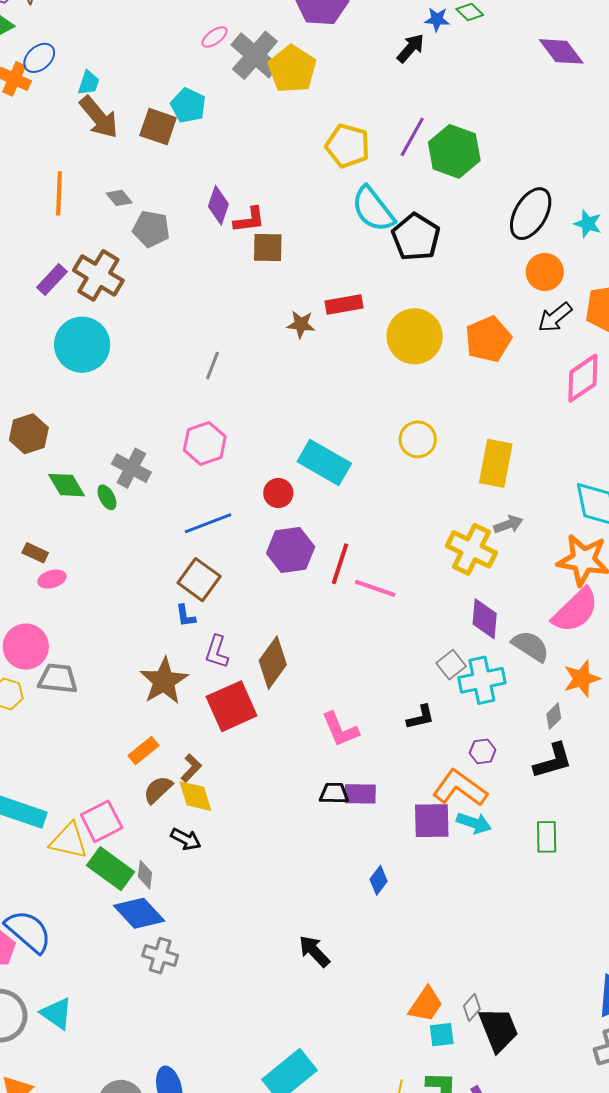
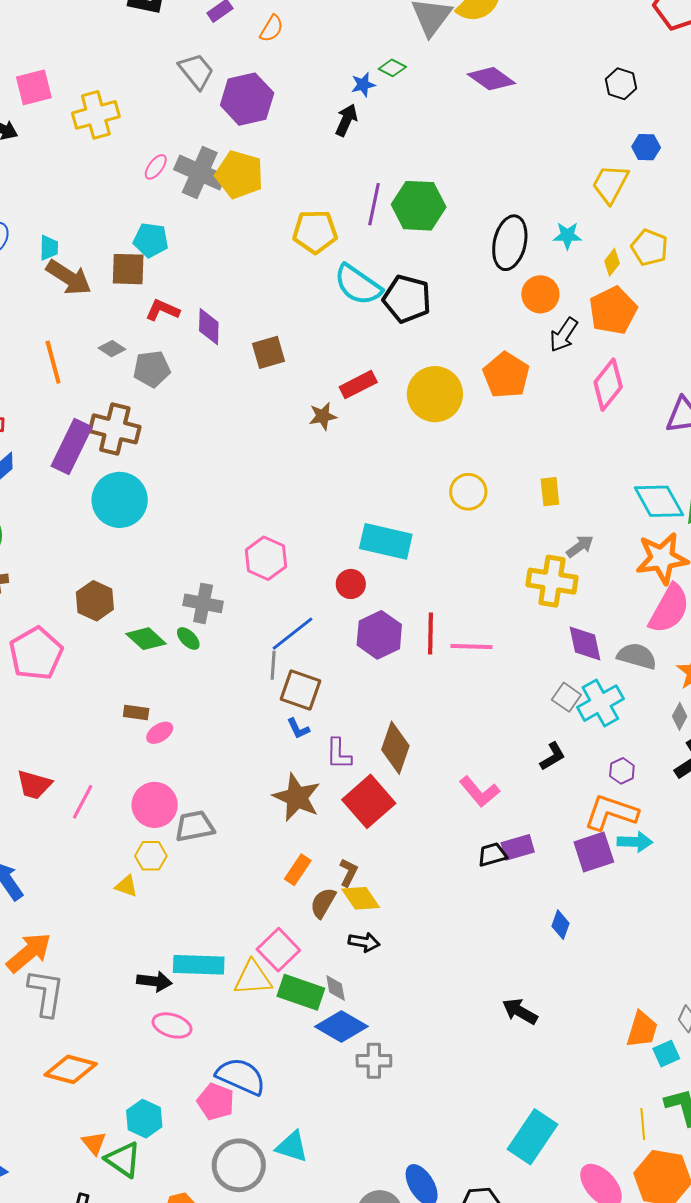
red L-shape: (249, 220) -> (162, 310), moved, turned -132
purple rectangle: (52, 279) -> (72, 446), size x1.6
gray line: (212, 366) -> (273, 665), moved
yellow rectangle: (496, 463) -> (550, 492), size x0.6

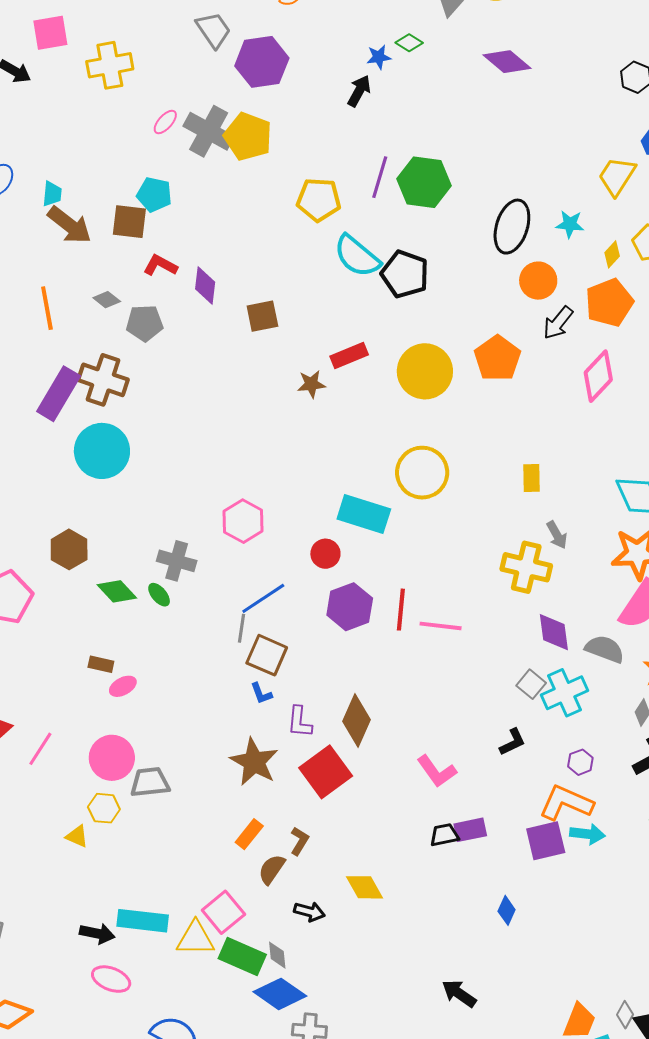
yellow circle: (468, 492) -> (422, 473), moved, size x1.4
gray arrow: (580, 546) -> (557, 535), turned 92
yellow diamond: (361, 898) -> (364, 887), moved

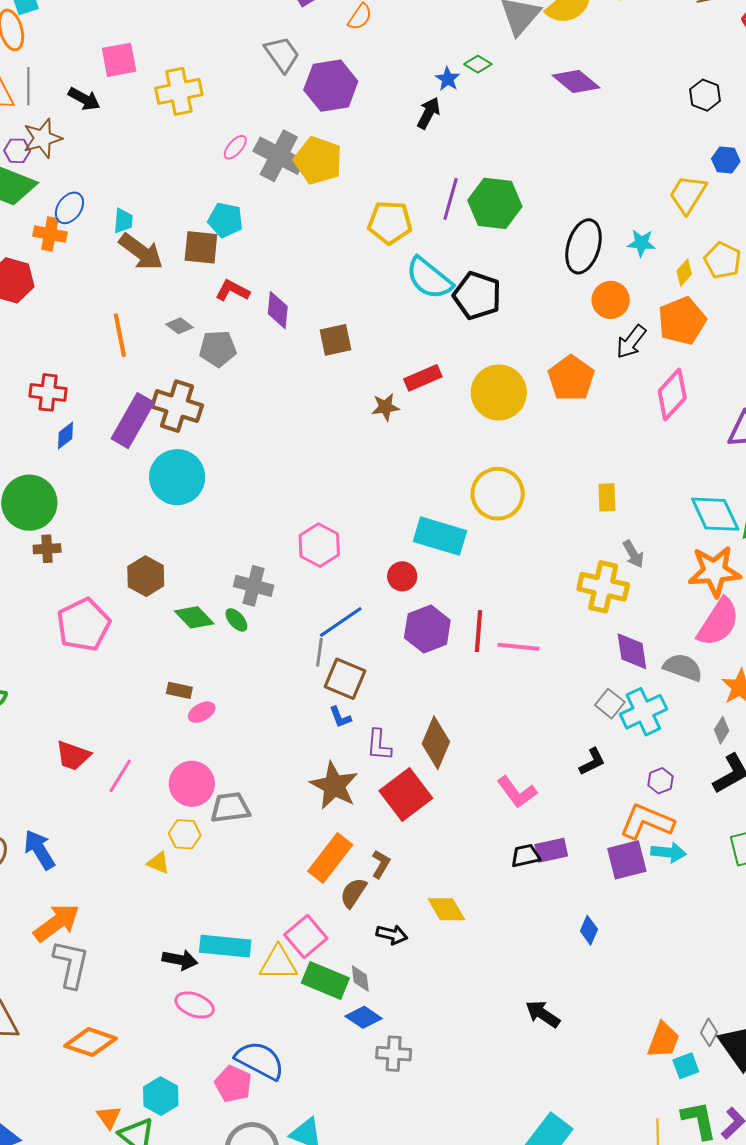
blue star: (379, 57) -> (448, 79), turned -30
orange rectangle: (249, 834) -> (330, 858), size x1.6
blue diamond: (280, 994) -> (364, 1017), size x0.7

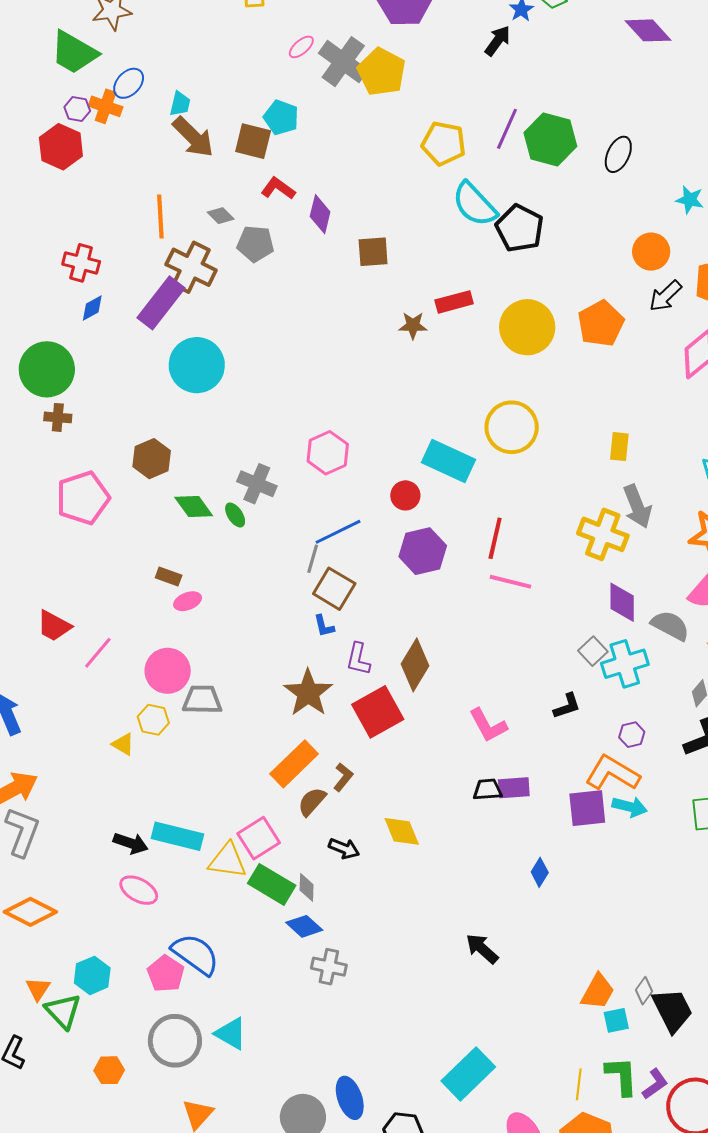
purple hexagon: (17, 151) -> (77, 109), moved
black ellipse: (584, 246) -> (618, 154), moved, size x0.7
brown cross: (177, 406) -> (191, 267), moved
gray arrow: (633, 554) -> (637, 506), size x1.5
red line: (478, 631) -> (495, 538), moved

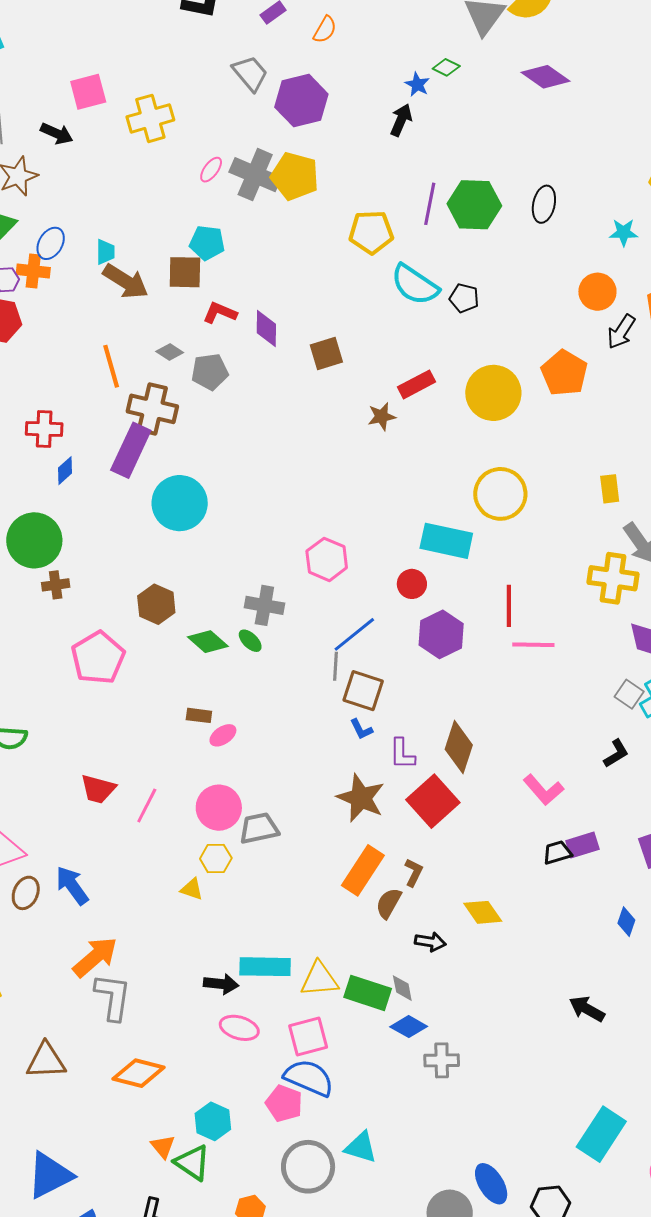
black pentagon: (520, 228) -> (464, 298), size x0.6
pink square: (259, 838) -> (308, 1036), moved, turned 30

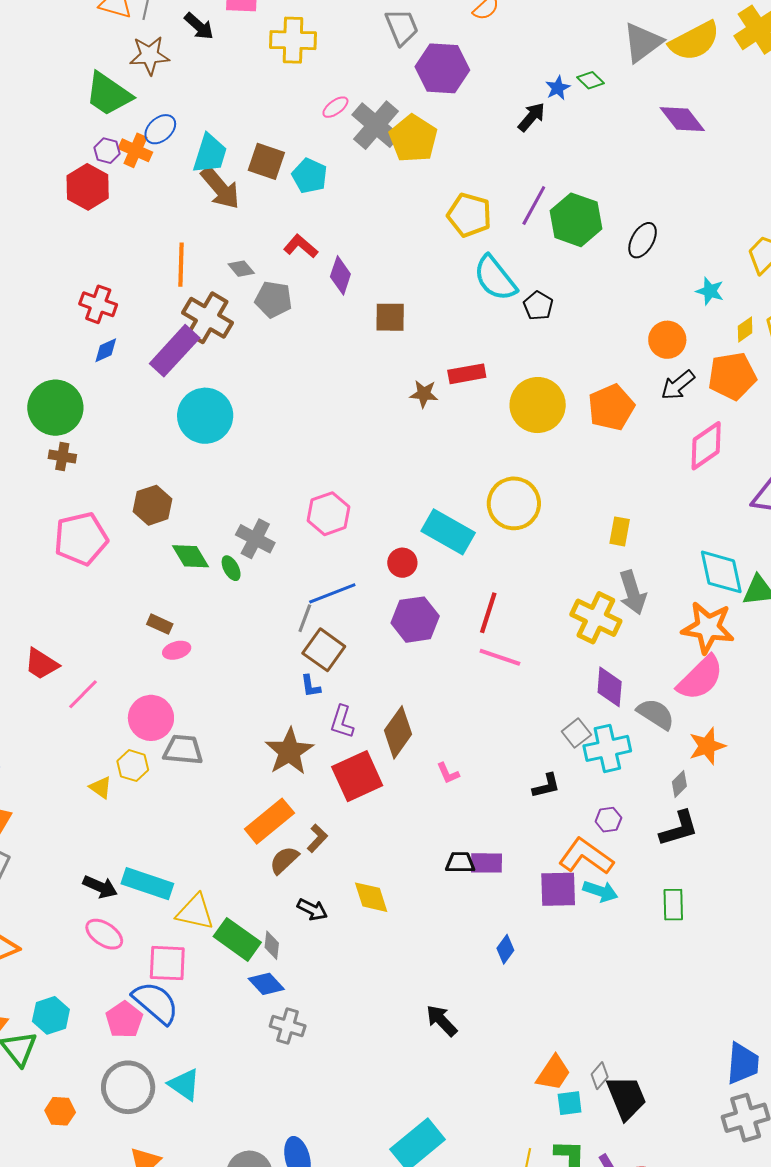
cyan trapezoid: (105, 252) -> (210, 154), size x1.6
brown square: (185, 272) -> (266, 161), moved
pink L-shape: (543, 790) -> (448, 773), moved, size x0.6

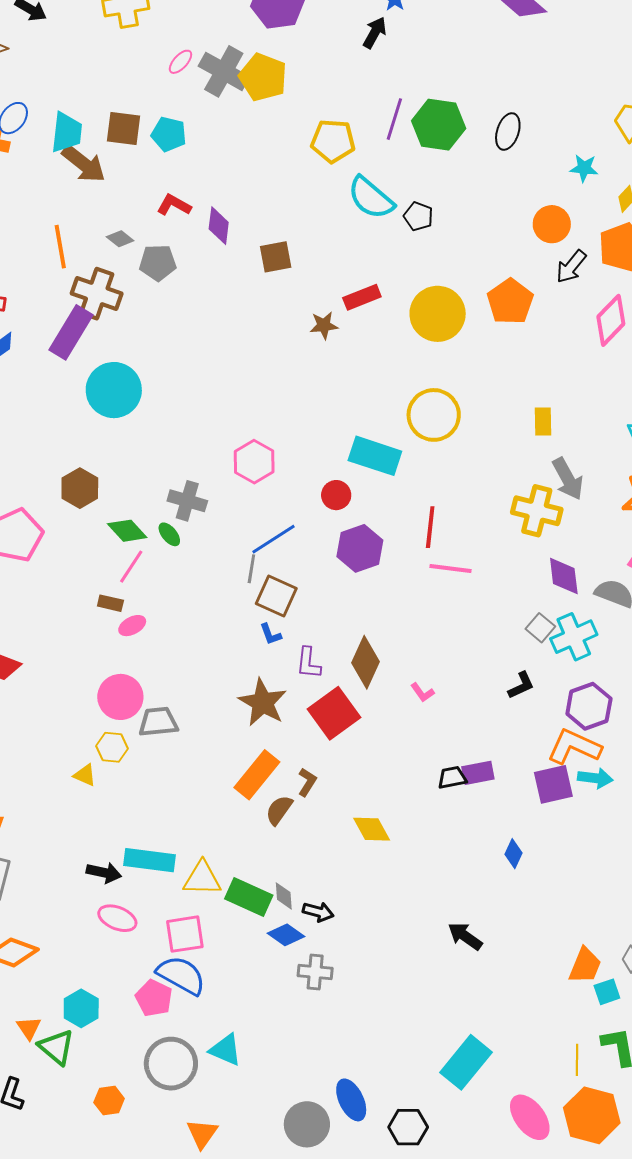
pink line: (83, 694) -> (131, 567), moved
purple hexagon: (608, 820) -> (589, 706), size x1.8
black arrow: (312, 909) -> (318, 912), moved

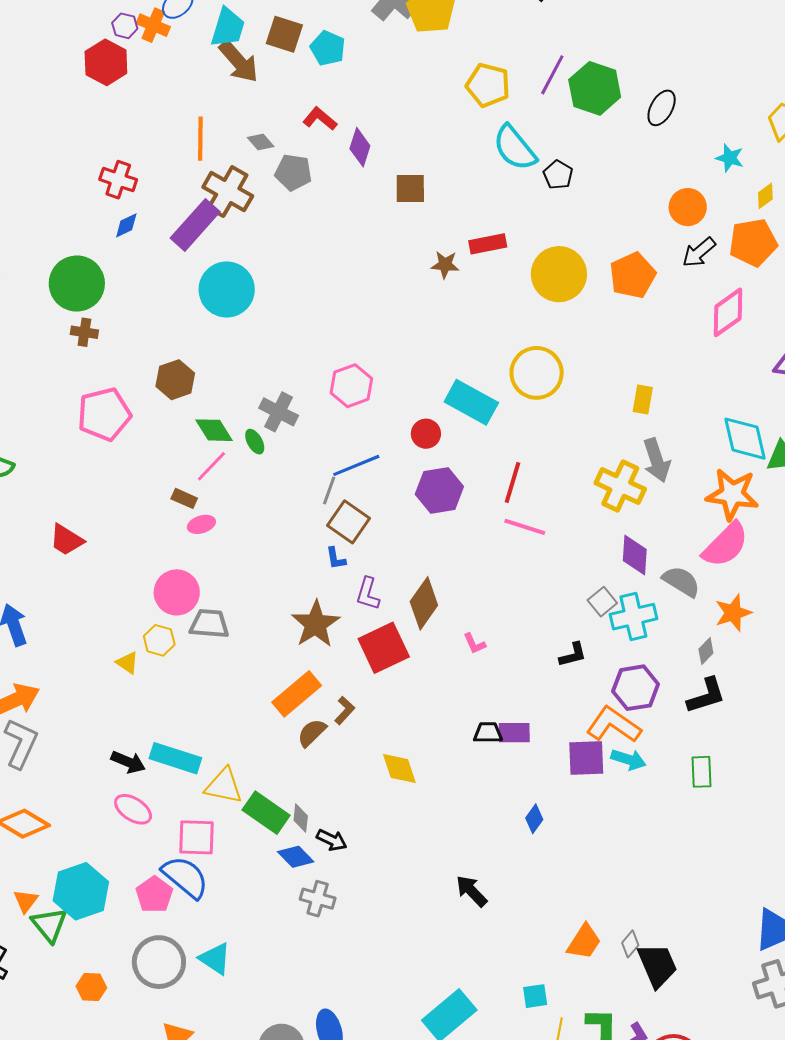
cyan square: (607, 992) -> (535, 996), moved
cyan hexagon: (81, 1008) -> (81, 891), size x1.5

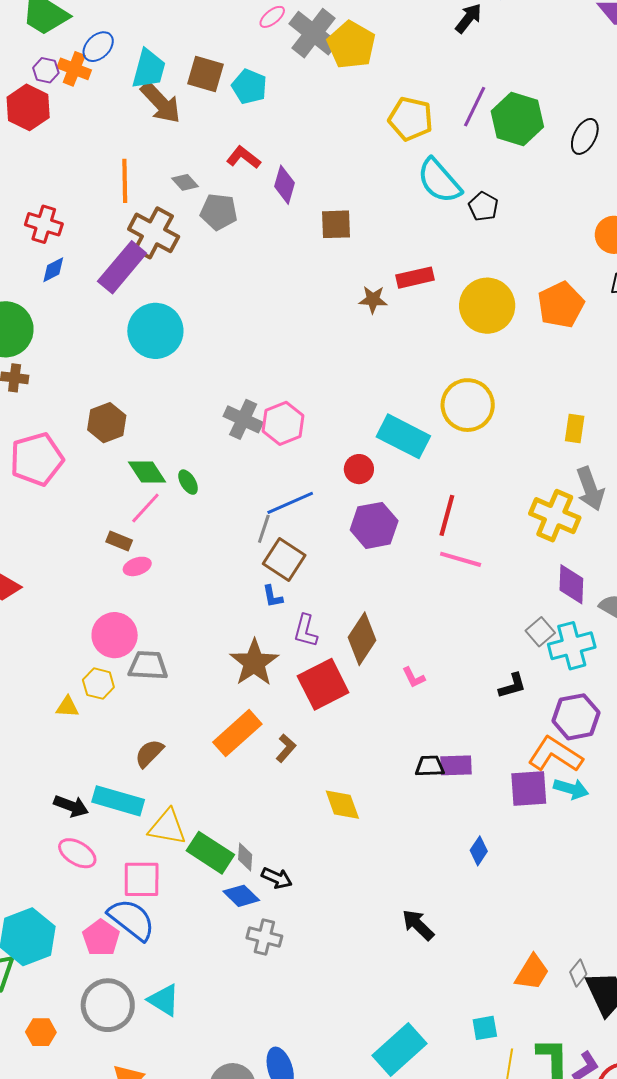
gray cross: (279, 412) -> (243, 419), moved
yellow triangle: (127, 663) -> (67, 707), turned -30
brown semicircle: (312, 733) -> (149, 753), moved

